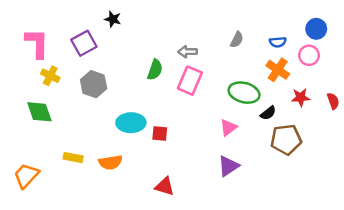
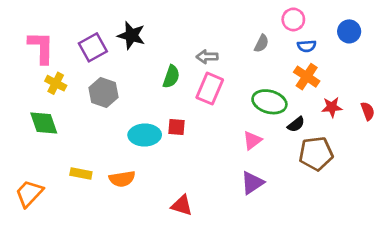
black star: (113, 19) -> (131, 35), moved, size x1.5
pink circle: (309, 55) -> (293, 19), moved
red square: (160, 133) -> (177, 127), moved

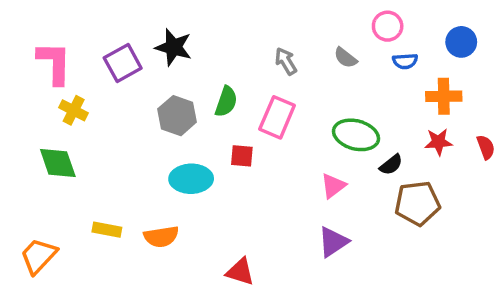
gray semicircle: (261, 43) -> (345, 58), turned 102
gray arrow: (207, 57) -> (286, 61), moved, turned 60
orange cross: (307, 77) -> (444, 96), moved, turned -35
gray hexagon: (104, 93) -> (177, 116), moved
red square: (177, 127) -> (242, 156), moved

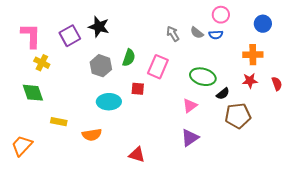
gray arrow: (286, 61) -> (173, 34), moved
blue semicircle: (405, 61) -> (216, 35), moved
yellow rectangle: (107, 230) -> (59, 122), moved

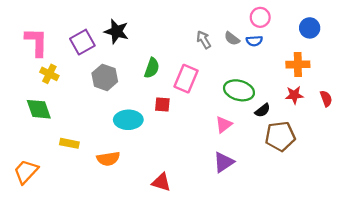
gray hexagon: (101, 66) -> (105, 77), moved

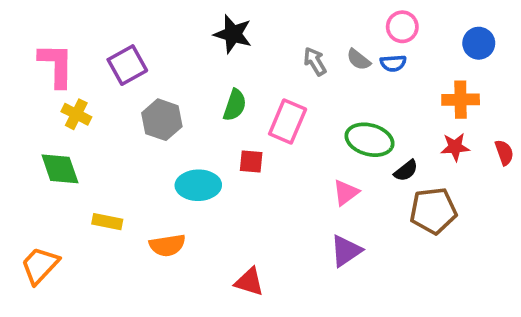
black star: (117, 31) -> (233, 34), moved

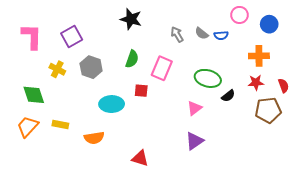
pink circle: (402, 27) -> (240, 15), moved
yellow cross: (76, 114) -> (57, 69), moved
brown pentagon: (433, 211) -> (268, 110), moved
orange trapezoid: (40, 265) -> (28, 127), moved

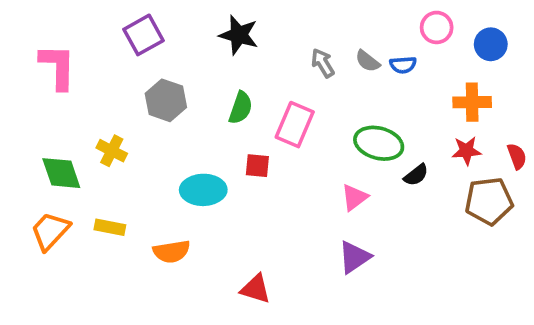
purple square: (72, 36) -> (144, 35), moved
gray hexagon: (91, 67) -> (166, 100), moved
yellow cross: (57, 69) -> (112, 151), moved

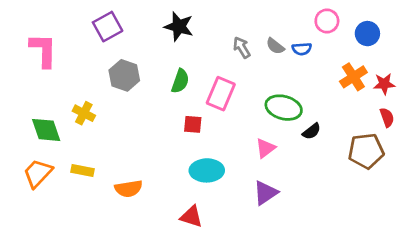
orange cross: (472, 102) -> (353, 77), turned -32
red star: (466, 151) -> (384, 84), moved
cyan ellipse: (203, 190) -> (207, 170), moved

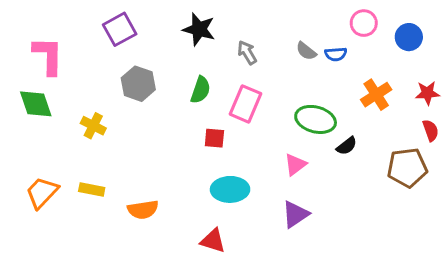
gray arrow: (242, 48) -> (247, 53), moved
orange cross: (353, 77) -> (376, 95), moved
green diamond: (46, 130) -> (36, 104), moved

